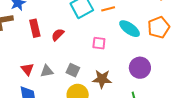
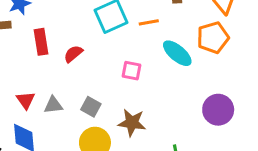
orange pentagon: (159, 27) -> (213, 38), moved
purple circle: (140, 68) -> (218, 110), moved

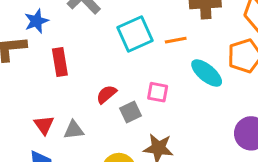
red semicircle: (73, 54) -> (106, 94), moved
gray square: (91, 107) -> (130, 112), moved, turned 36

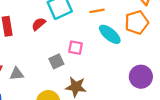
orange line: (176, 40) -> (97, 11), moved
red semicircle: (106, 94) -> (39, 24), moved

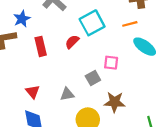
gray triangle: (17, 74) -> (67, 94), moved

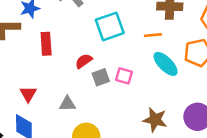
red semicircle: (72, 42) -> (84, 61), moved
gray square: (93, 78) -> (101, 77), moved
brown star: (115, 102) -> (155, 120), moved

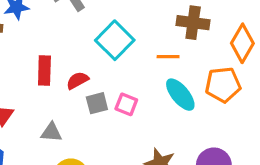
cyan square: (110, 26) -> (115, 40), turned -32
red rectangle: (46, 44) -> (44, 70), moved

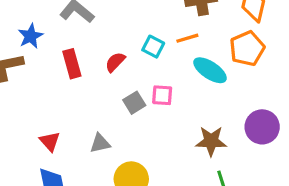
cyan square: (115, 40) -> (153, 47), moved, size x0.6
red rectangle: (44, 70) -> (72, 64), moved
red semicircle: (77, 80) -> (115, 62), moved

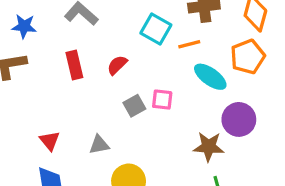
blue star: (31, 36) -> (24, 26), moved, turned 30
cyan square: (153, 47) -> (156, 29), moved, size x1.4
purple circle: (262, 127) -> (239, 119), moved

